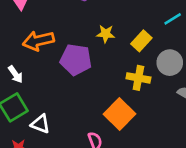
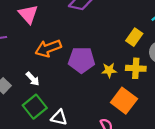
yellow star: (106, 34) -> (109, 70), moved

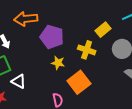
yellow cross: (136, 68) -> (87, 50), moved
yellow star: (109, 70) -> (58, 63), moved

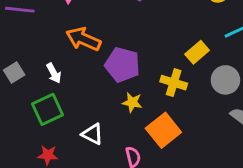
orange arrow: (26, 19) -> (83, 39), turned 30
white triangle: (19, 81) -> (92, 134), moved

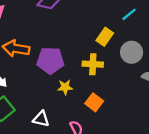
orange square: (163, 130) -> (94, 102), size x0.7

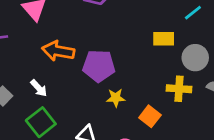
yellow rectangle: (105, 37) -> (164, 39), turned 54
yellow cross: (93, 64) -> (179, 89), moved

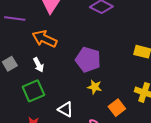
orange arrow: (58, 51) -> (45, 39), moved

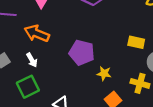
yellow star: (95, 87) -> (104, 73), moved

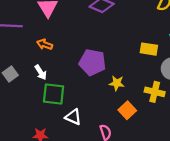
orange arrow: (37, 33) -> (45, 44), size x0.6
green square: (28, 87) -> (54, 94), moved, turned 35

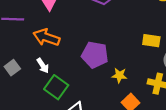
orange arrow: (45, 44) -> (46, 37), size x1.6
green square: (54, 94) -> (56, 87), turned 30

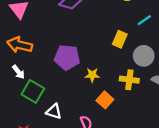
yellow rectangle: (151, 41) -> (120, 39), turned -70

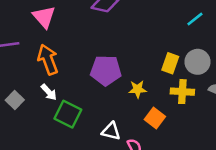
yellow rectangle: (120, 39) -> (170, 63), moved
orange arrow: (20, 45) -> (48, 60), turned 60
white triangle: (54, 111) -> (111, 131), moved

